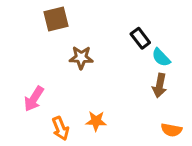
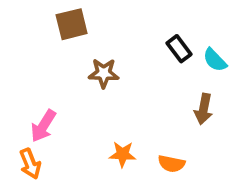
cyan semicircle: (161, 57) -> (215, 60), moved
orange arrow: (60, 128) -> (30, 164), moved
orange semicircle: (171, 130) -> (171, 164), moved

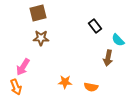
cyan semicircle: (215, 60) -> (118, 40), moved
brown star: (104, 73) -> (41, 38), moved

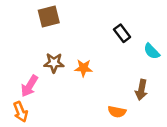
brown star: (41, 38) -> (54, 63), moved
brown arrow: (108, 58) -> (141, 90), moved
orange star: (65, 82) -> (83, 68), moved

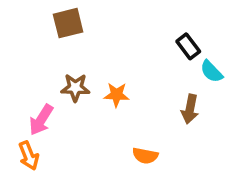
black rectangle: (122, 33) -> (188, 46), moved
brown arrow: (141, 90) -> (190, 109), moved
orange semicircle: (117, 112) -> (145, 156), moved

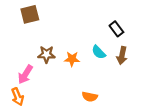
brown square: (68, 23) -> (30, 14), moved
cyan semicircle: (211, 71) -> (99, 52), moved
brown arrow: (190, 109) -> (122, 56), moved

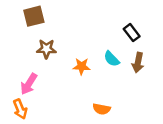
brown star: (46, 54) -> (46, 49), moved

